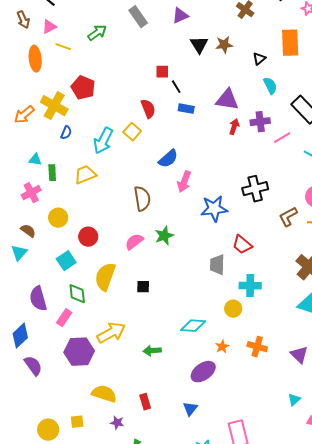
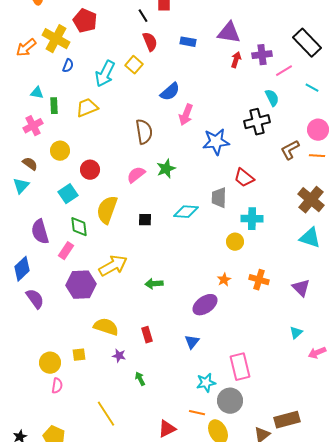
cyan semicircle: (270, 86) -> (272, 98), moved
black line: (176, 87) -> (143, 16), moved
cyan diamond: (193, 326) -> (186, 212), moved

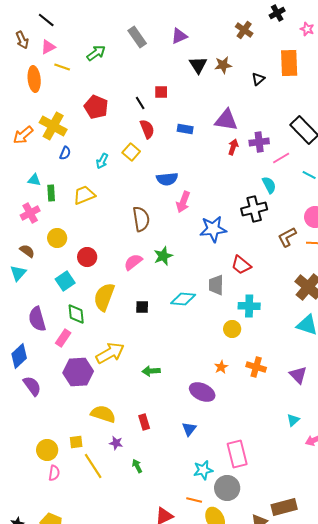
red pentagon: (85, 21) -> (96, 107), moved
cyan arrow: (105, 74) -> (102, 161), size x0.6
blue semicircle: (170, 92) -> (167, 179), turned 35
purple ellipse: (205, 305) -> (202, 392), turned 60
yellow line: (106, 414) -> (93, 466), moved

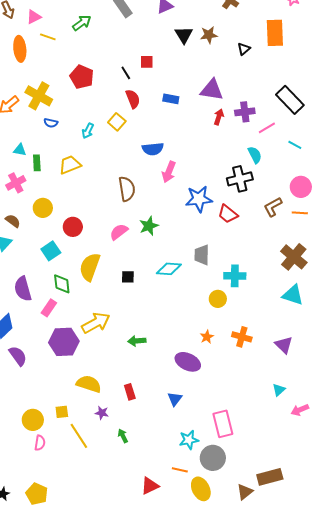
blue semicircle: (65, 153) -> (51, 123), turned 80
red trapezoid: (241, 265) -> (228, 214), moved

